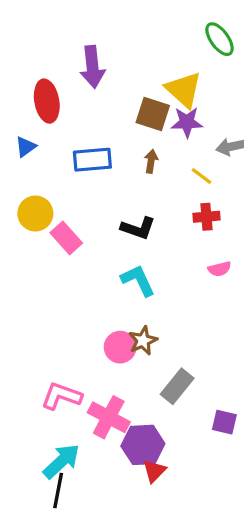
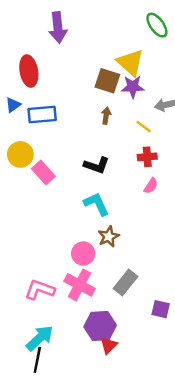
purple arrow: (92, 67) -> (58, 28), moved
blue rectangle: (92, 160) -> (42, 115), moved
pink semicircle: (220, 269) -> (151, 186), moved, turned -42
brown star: (143, 341) -> (109, 237), moved
pink cross: (109, 417) -> (80, 285), moved

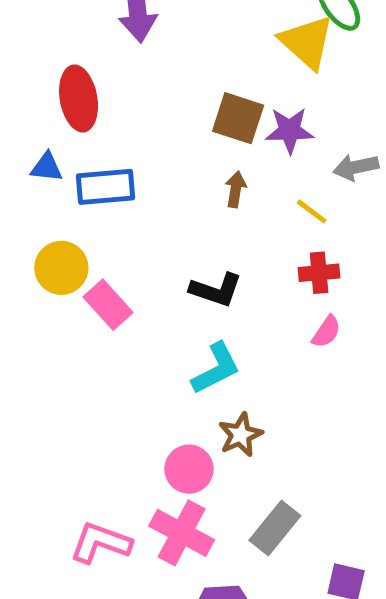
yellow triangle: (130, 63) -> (307, 42), moved
blue triangle: (13, 105) -> (47, 167), turned 42
cyan L-shape: (96, 204) -> (216, 368), turned 88

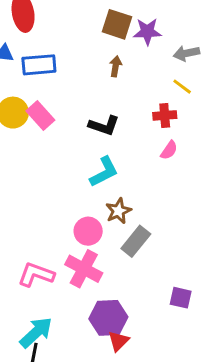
yellow line: (312, 211) -> (182, 87), moved
pink rectangle: (108, 305) -> (40, 115), moved
gray rectangle: (275, 528) -> (136, 241), moved

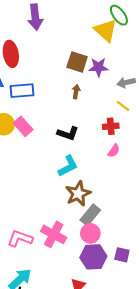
brown star: (118, 211) -> (78, 194), size x1.4
pink circle: (88, 231) -> (90, 233), moved
purple hexagon: (108, 318) -> (93, 257), moved

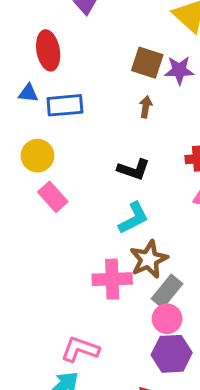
pink rectangle: (23, 126) -> (53, 197), moved
pink cross: (54, 234) -> (112, 279), moved, turned -30
pink L-shape: (20, 238) -> (80, 349), moved

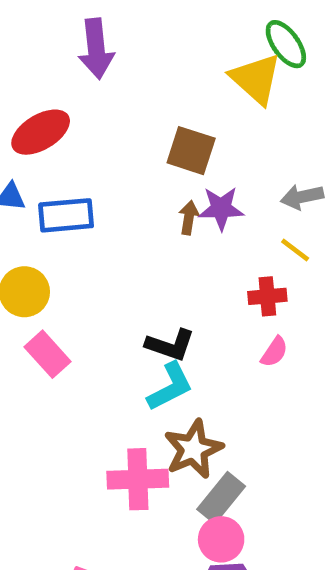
red ellipse: (48, 50) -> (41, 132), turned 69
purple star: (179, 70) -> (221, 208), moved
black L-shape: (134, 169) -> (170, 345), moved

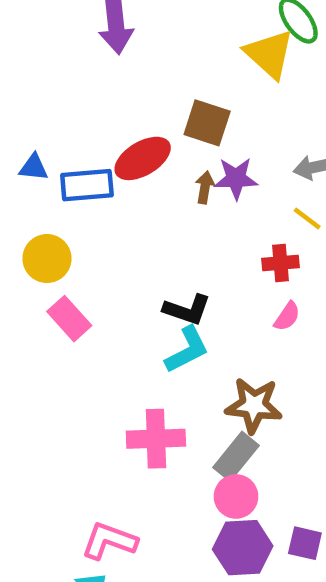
red ellipse: (41, 132) -> (143, 158), moved
brown star: (193, 449) -> (254, 405), moved, turned 30

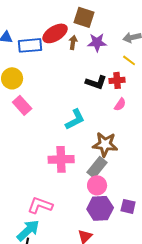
brown arrow: (205, 187) -> (73, 42), moved
black L-shape: (187, 310) -> (96, 82), moved

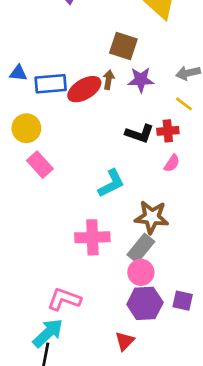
red ellipse: (55, 33) -> (84, 89), moved

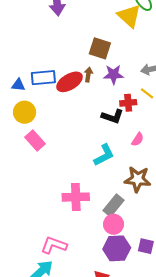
blue triangle: (18, 73) -> (18, 85), moved
red cross: (168, 131) -> (128, 103), moved
cyan L-shape: (111, 183) -> (104, 155), moved
brown star: (152, 217) -> (138, 179), moved

